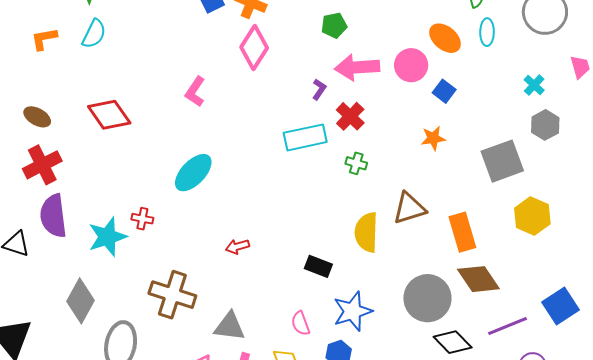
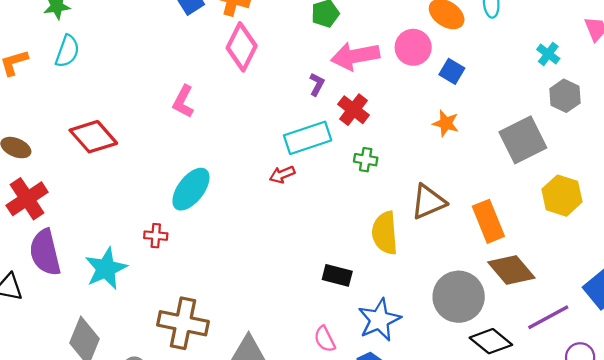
orange star: (433, 138) -> (446, 123), turned 30
red cross: (142, 219) -> (156, 236), moved
red arrow: (237, 247) -> (282, 175), moved

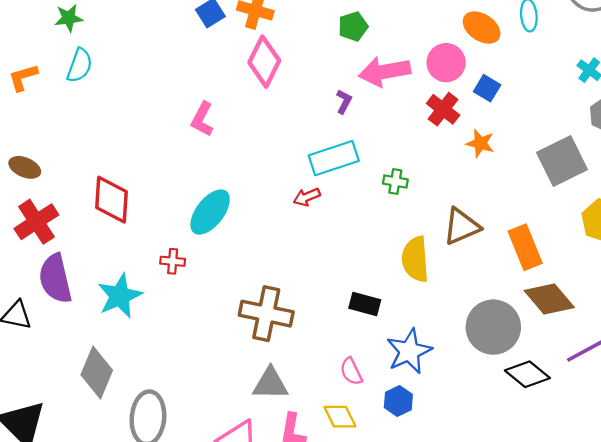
red cross: (354, 110) -> (443, 109), moved
red diamond: (93, 137) -> (112, 200), moved, turned 45
brown cross: (183, 323) -> (266, 314), moved

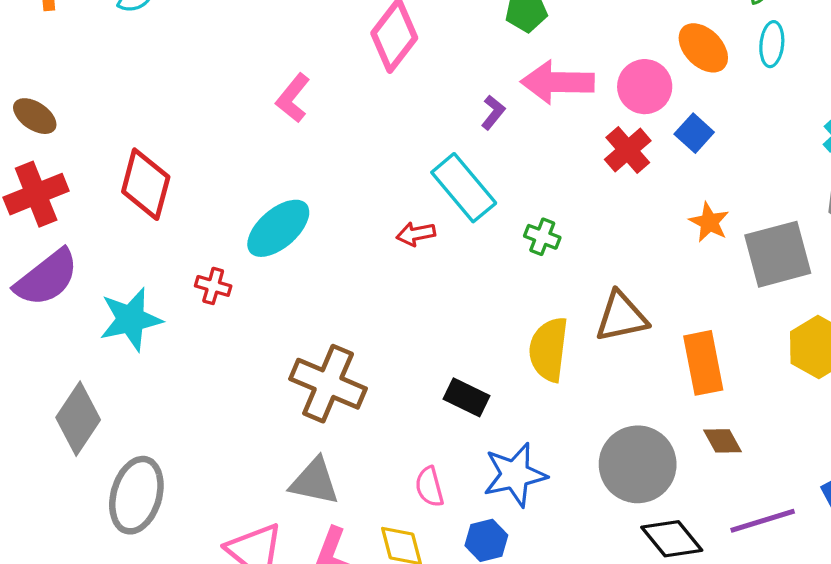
orange star: (480, 143) -> (709, 222), moved
cyan rectangle: (334, 158) -> (464, 188), turned 57
purple semicircle: (55, 279) -> (47, 278), turned -126
brown diamond: (549, 299) -> (722, 441), size x0.6

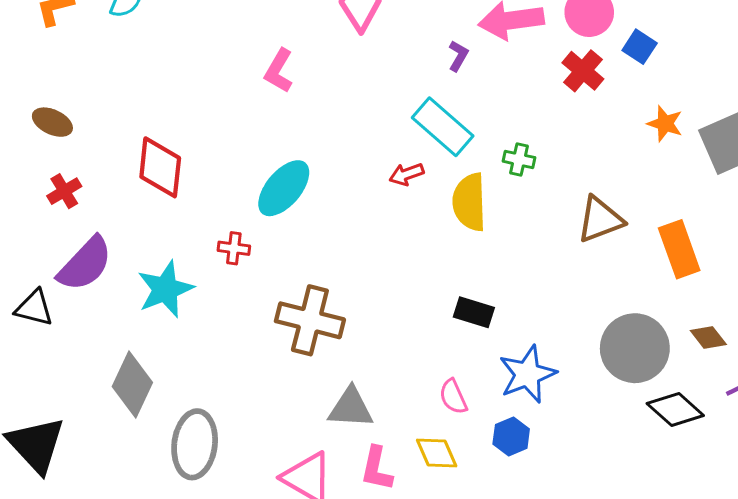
red cross: (36, 194) -> (64, 191), size x0.6
yellow semicircle: (549, 349) -> (469, 202), moved
brown cross: (328, 384) -> (310, 320), moved
brown diamond: (722, 441) -> (708, 337), moved

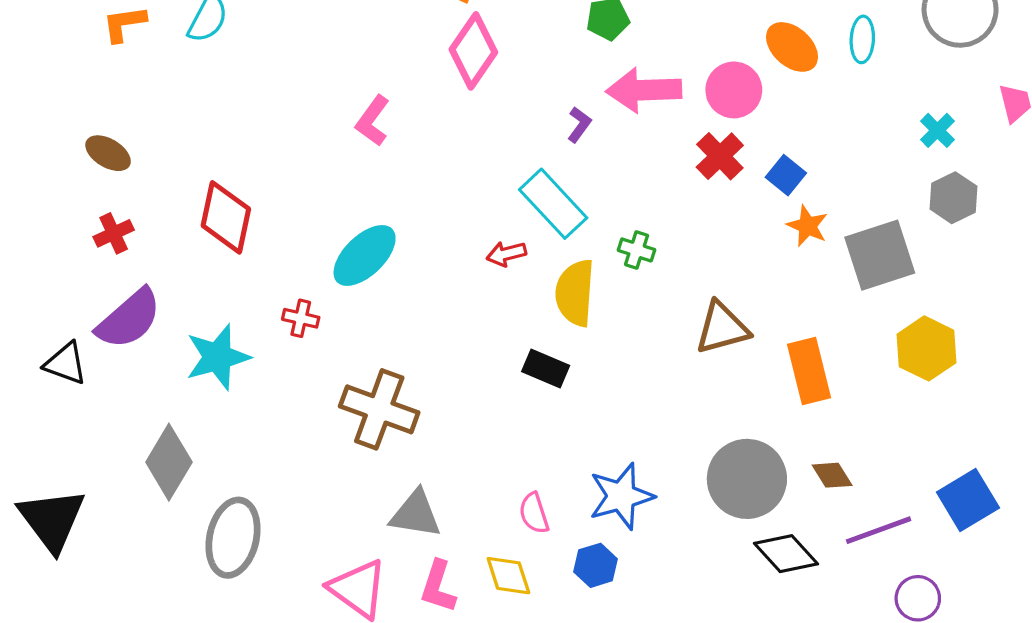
blue square: (640, 47) -> (786, 175), moved
black rectangle: (474, 312) -> (546, 369), moved

